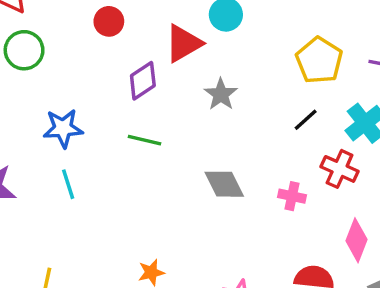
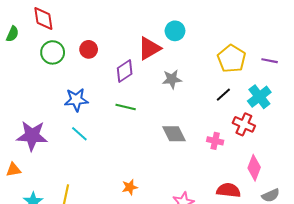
red circle: (109, 21) -> (89, 49), moved
gray star: (221, 94) -> (172, 79), turned 30
cyan line: (68, 184) -> (79, 134), turned -30

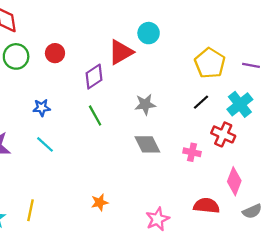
gray star: (172, 79) -> (145, 104), moved
blue star: (76, 100) -> (42, 108), size x0.7
green line: (126, 107) -> (95, 115), turned 48

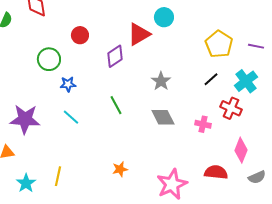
green circle: (16, 56) -> (49, 59), moved
gray star: (145, 104) -> (161, 81), turned -30
green line: (95, 115) -> (116, 105), moved
pink star: (157, 219) -> (172, 184), size x1.4

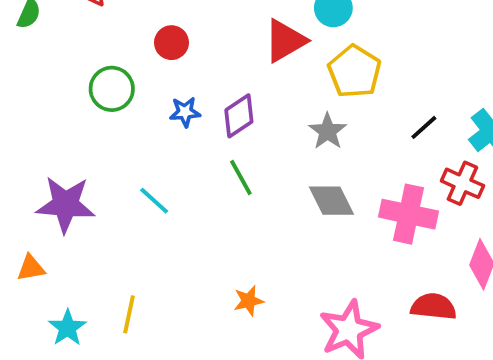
yellow pentagon: (219, 44) -> (355, 72), moved
purple diamond: (115, 56) -> (239, 116), moved
blue star: (68, 84) -> (185, 112), moved
pink cross: (203, 124) -> (408, 214), size x1.8

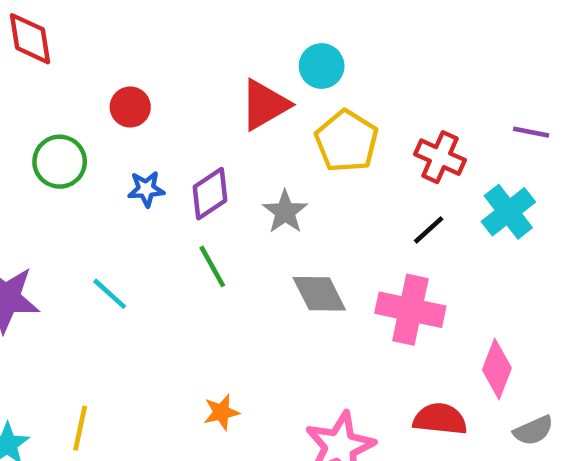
black line: (424, 127) -> (429, 230), moved
gray star: (328, 131) -> (285, 212), moved
red cross: (462, 183) -> (440, 157), moved

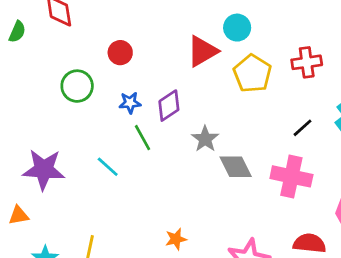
red cross: (440, 157) -> (307, 62), moved, turned -32
gray star: (285, 212) -> (205, 139), moved
green line: (212, 266) -> (142, 138), moved

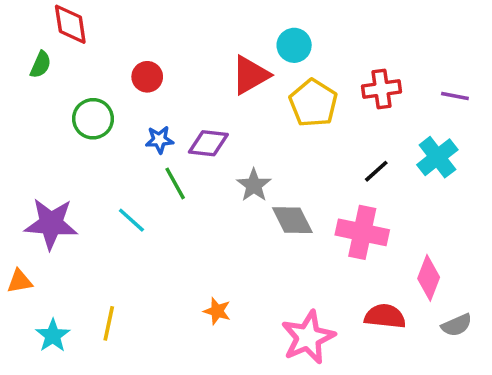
green semicircle: (17, 32) -> (41, 65), moved
purple diamond: (169, 106) -> (208, 143), turned 40
orange star: (176, 239) -> (217, 311), turned 30

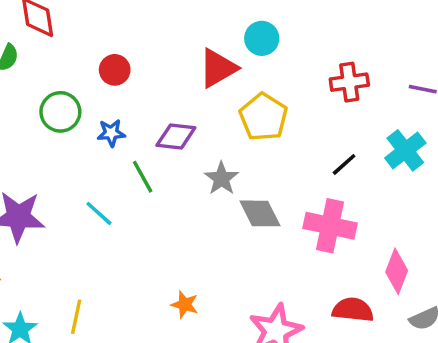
yellow pentagon: (313, 103) -> (263, 117), moved
blue star: (159, 140) -> (111, 133), moved

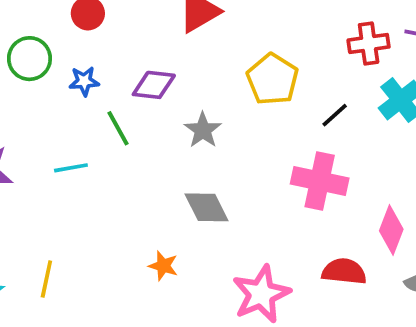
red cross: (349, 82) -> (369, 44), moved
yellow pentagon: (263, 117) -> (272, 79), moved
cyan line: (99, 213) -> (71, 168), turned -52
gray diamond: (260, 213) -> (207, 207), moved

